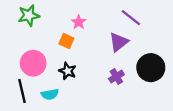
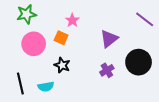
purple line: (131, 18) -> (145, 19), moved
pink circle: (33, 63) -> (34, 44), moved

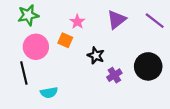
purple triangle: (109, 39) -> (117, 20), moved
black star: (62, 65) -> (96, 56), moved
black line: (20, 84) -> (24, 73), moved

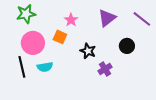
black circle: (148, 66) -> (127, 46), moved, size x0.6
cyan semicircle: (49, 93) -> (45, 67), moved

